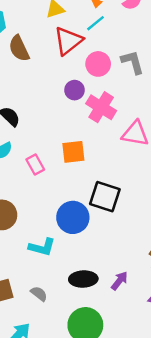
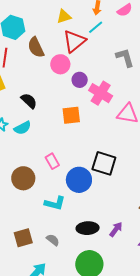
pink circle: (98, 64) -> (60, 64), moved
orange square: (73, 152) -> (71, 115), moved
pink rectangle: (35, 164) -> (52, 161), moved

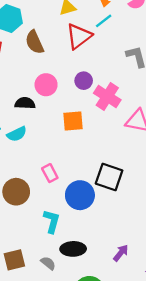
pink circle: (60, 64) -> (46, 85), moved
black semicircle: (29, 101) -> (25, 103), turned -42
cyan L-shape: (55, 203) -> (52, 221), turned -90
black ellipse: (88, 228) -> (73, 249), moved

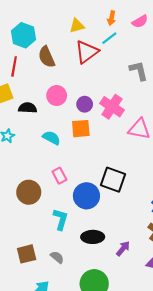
purple circle: (84, 81) -> (85, 104), moved
black semicircle: (25, 103) -> (28, 108), moved
cyan semicircle: (17, 134) -> (51, 138), moved, turned -126
black ellipse: (73, 249) -> (93, 237), moved

